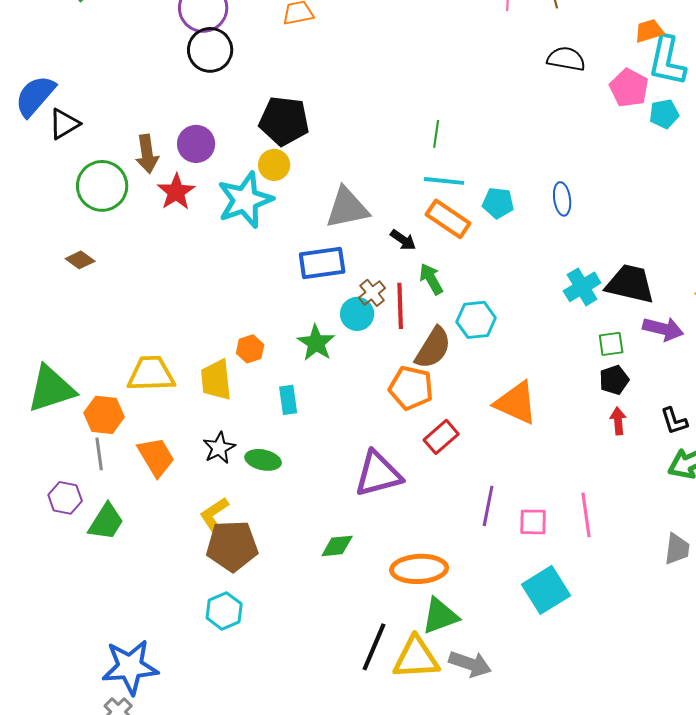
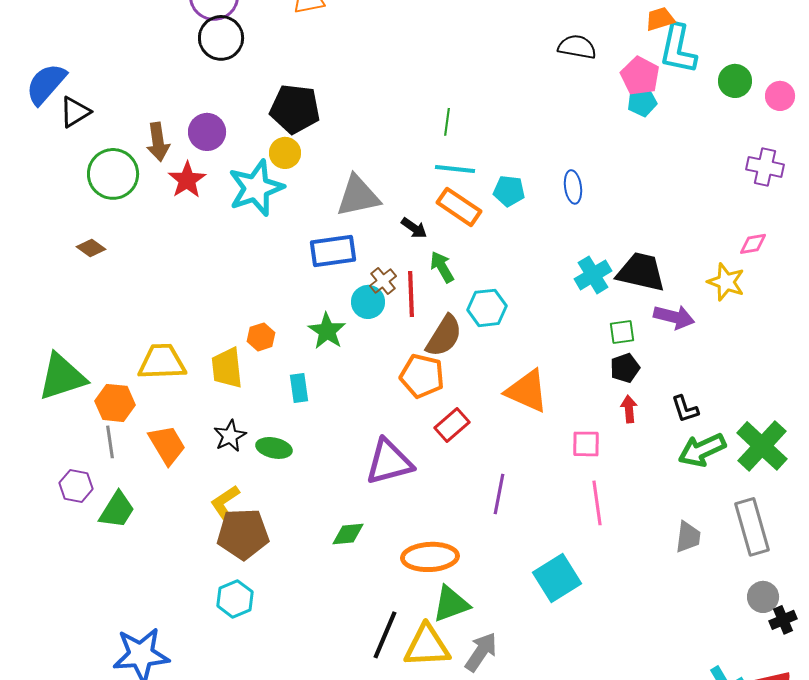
cyan pentagon: (664, 114) -> (642, 102), moved
pink square: (533, 522) -> (586, 444), moved
gray arrow: (470, 664) -> (481, 652), turned -75

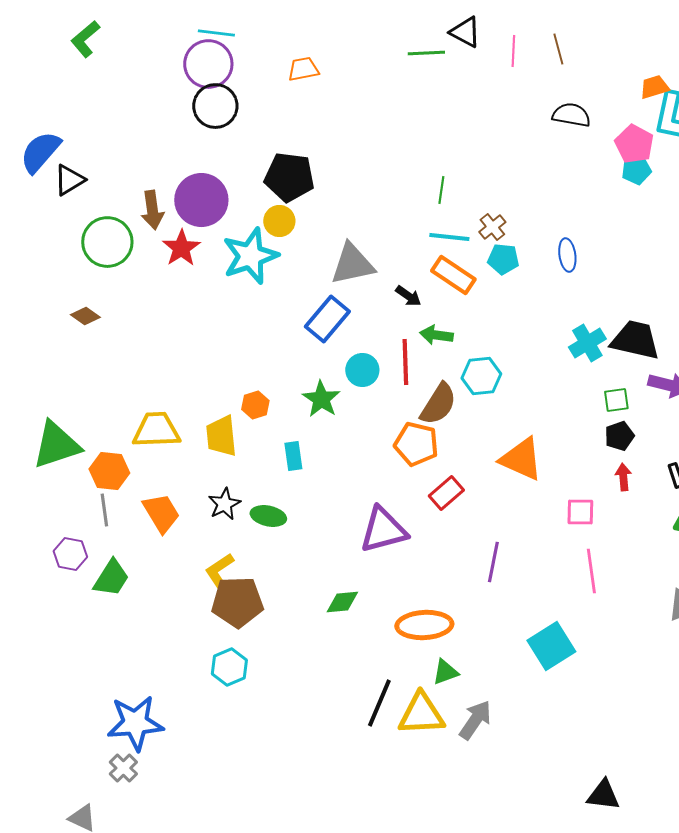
purple circle: (207, 132) -> (201, 200), size x1.4
blue rectangle: (333, 251) -> (327, 319), turned -42
green arrow: (442, 267) -> (436, 335), turned -52
brown cross: (383, 281) -> (492, 227), moved
green triangle: (451, 604) -> (445, 672), size x0.7

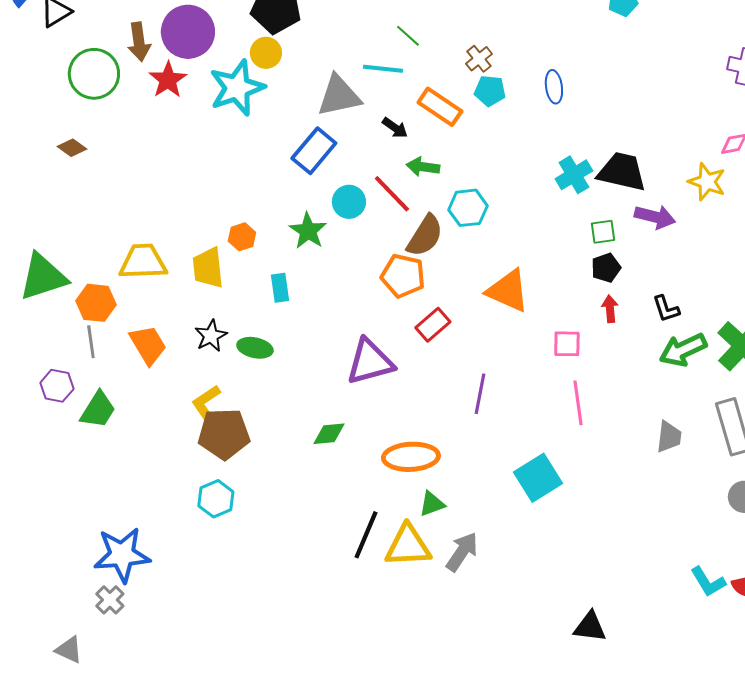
green line: (441, 190) -> (408, 36), moved, turned -56
cyan line: (449, 237) -> (383, 69), moved
red line: (405, 362) -> (392, 194), turned -42

